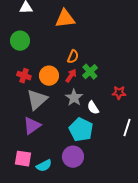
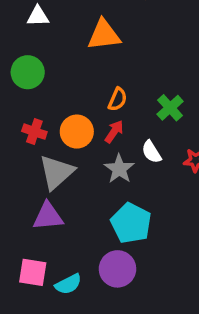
green cross: (90, 72) -> (170, 108), moved
white semicircle: (93, 108) -> (151, 152), moved
purple triangle: (32, 126) -> (48, 216), turned 30

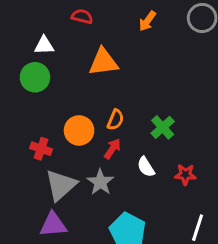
green circle: (28, 72) -> (35, 77), moved
orange circle: (77, 132) -> (79, 130), moved
gray star: (119, 169) -> (100, 182), moved

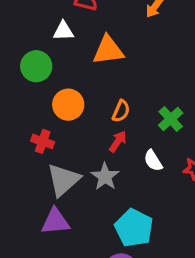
white triangle: (44, 45) -> (63, 31), moved
orange circle: (79, 130) -> (68, 105), moved

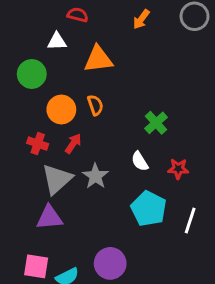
orange semicircle: (121, 111) -> (95, 105), moved, turned -42
red arrow: (118, 141) -> (73, 144), moved
cyan pentagon: (134, 228) -> (149, 209), moved

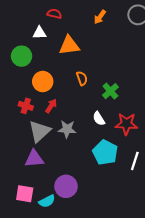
orange semicircle: (95, 105) -> (82, 78), moved
red star: (178, 169) -> (126, 124), size x1.5
gray star: (95, 176) -> (67, 129), turned -30
purple circle: (110, 263) -> (66, 186), moved

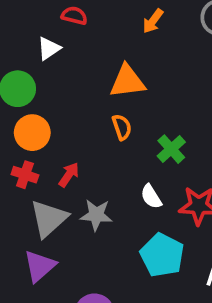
white triangle: (40, 33) -> (49, 48), turned -32
orange triangle: (69, 46) -> (127, 81), moved
orange circle: (43, 82) -> (32, 133), moved
purple triangle: (34, 159) -> (40, 266), turned -36

